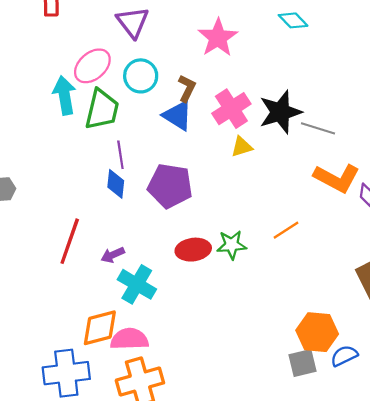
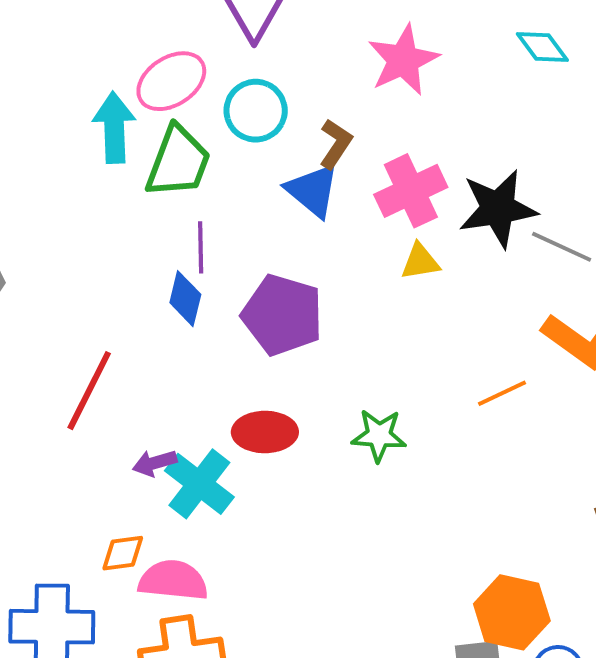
orange line: (286, 230) -> (502, 393), moved
red ellipse: (193, 250) -> (265, 432), moved
purple arrow: (113, 255) -> (155, 463), moved
orange diamond: (100, 328) -> (123, 553), size x0.6

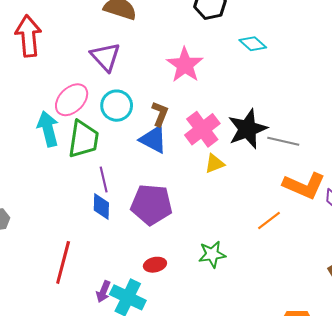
red ellipse: (265, 432) -> (155, 265), size x0.7
purple arrow: (155, 463) -> (103, 292), turned -40

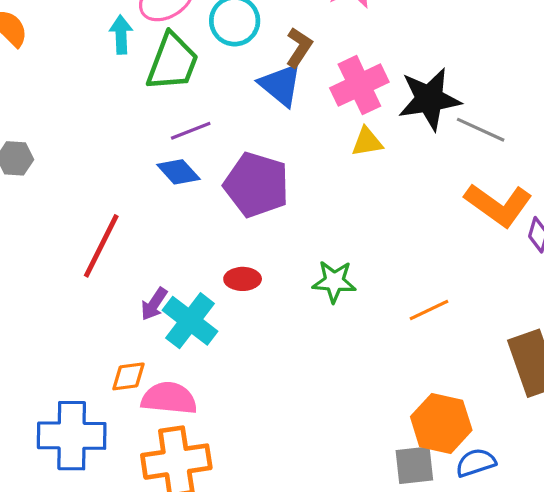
cyan arrow: (48, 129) -> (121, 35), size x0.7
purple line: (104, 179) -> (191, 131), turned 70
blue diamond: (101, 207) -> (178, 172), turned -56
orange line: (269, 220) -> (429, 310), moved

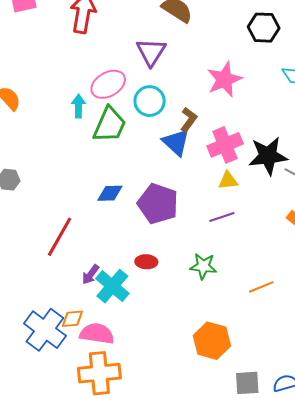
purple line: (191, 131) -> (222, 217), moved
blue diamond: (178, 172) -> (110, 193), turned -52
orange hexagon: (441, 423) -> (212, 341), moved
blue cross: (72, 436) -> (45, 330), moved, turned 33

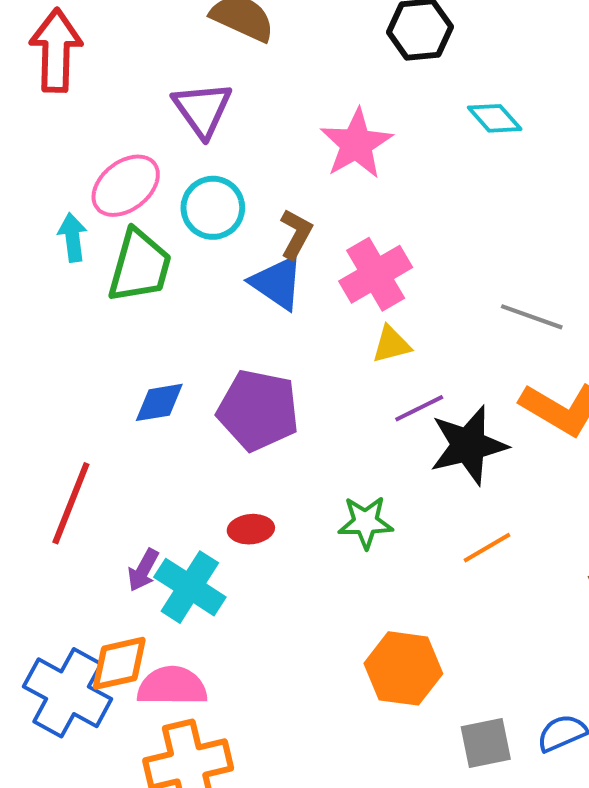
black star: (268, 156) -> (468, 445), moved
purple line: (222, 217) -> (419, 408), moved
orange diamond: (72, 319) -> (119, 663), size x1.4

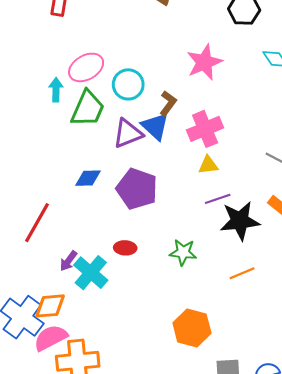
purple triangle: (202, 109) -> (128, 134), moved, turned 36
pink semicircle: (172, 686) -> (51, 338), moved, turned -36

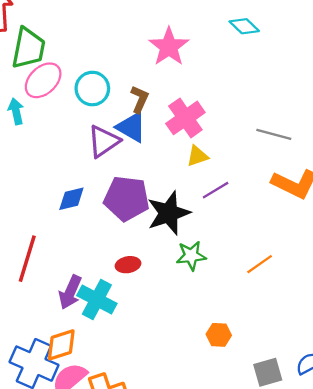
green trapezoid: (88, 109) -> (28, 48), moved
black star: (240, 221) -> (169, 213), moved
purple arrow: (68, 261) -> (70, 292), size x1.4
orange hexagon: (192, 328) -> (219, 335), size x0.6

